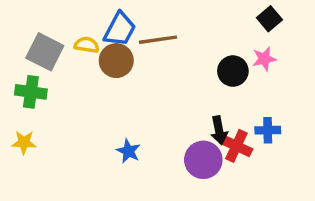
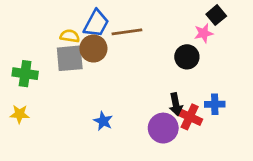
gray square: (45, 52) -> (70, 58), moved, turned -32
pink star: (264, 59) -> (204, 33), moved

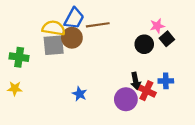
black square: (216, 15) -> (167, 39), moved
yellow semicircle: (70, 36) -> (54, 28), size x1.5

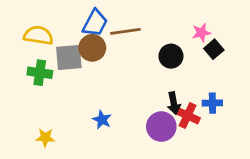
yellow semicircle: (54, 28) -> (38, 35), moved
black circle: (144, 44) -> (171, 56), moved
green cross: (19, 57) -> (40, 73), moved
yellow star: (15, 88) -> (45, 138), moved

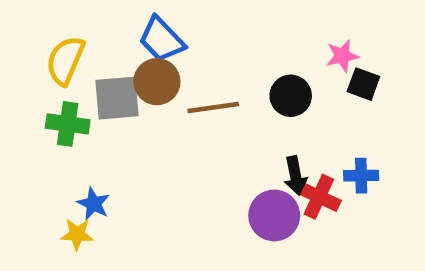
blue trapezoid: (95, 23) -> (162, 39), turned 108
brown line: (125, 31) -> (213, 107), moved
yellow semicircle: (38, 35) -> (65, 61), turned -76
black square: (214, 49) -> (363, 84), turned -30
blue star: (102, 120) -> (93, 204), moved

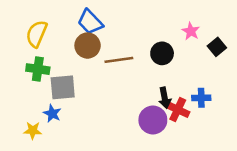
pink star: (342, 56) -> (191, 31), turned -30
black square: (363, 84) -> (217, 47), moved, turned 30
gray square: (117, 98) -> (63, 87), moved
yellow star: (77, 234) -> (33, 130), moved

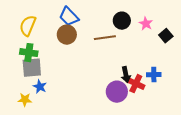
black circle: (162, 53) -> (122, 21), moved
brown line: (119, 60) -> (105, 38), moved
gray square: (63, 87) -> (32, 68), moved

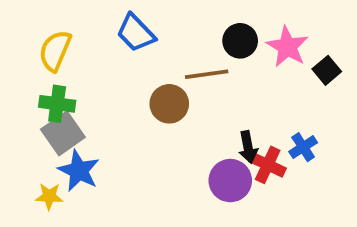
pink star: (146, 24) -> (287, 47), size x1.5
brown circle: (67, 35) -> (169, 104), moved
gray square: (32, 68) -> (63, 133), turned -30
blue cross: (154, 75) -> (303, 147), turned -32
blue star: (40, 87) -> (79, 171), size x1.5

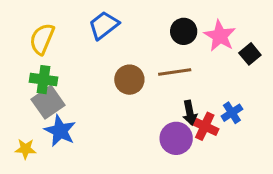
blue trapezoid: (136, 33) -> (104, 25), turned 96
brown line: (207, 74) -> (175, 72), moved
yellow star: (49, 196) -> (25, 149), moved

